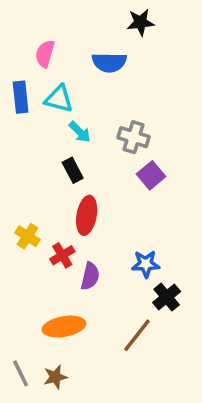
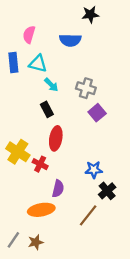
yellow cross: (28, 236) -> (18, 152), size x1.5
red cross: (62, 255) -> (40, 164), turned -32
purple semicircle: (90, 276) -> (58, 189), moved
gray line: (21, 373) -> (13, 240), turned 60

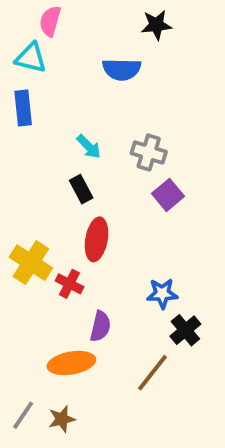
pink semicircle: (29, 35) -> (50, 21), moved
cyan triangle: (38, 64) -> (31, 58), moved

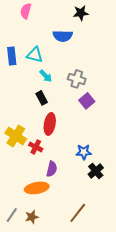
cyan triangle: (31, 58) -> (35, 55), moved
brown line: (153, 373) -> (78, 213), moved

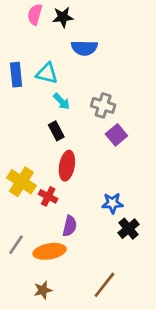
black star: (81, 13) -> (63, 17), moved
gray line: (12, 215) -> (16, 245), moved

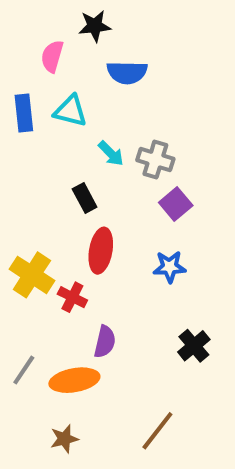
pink semicircle: (35, 14) -> (52, 56), moved
cyan arrow: (62, 101) -> (111, 153), moved
blue star: (112, 203) -> (170, 267), moved

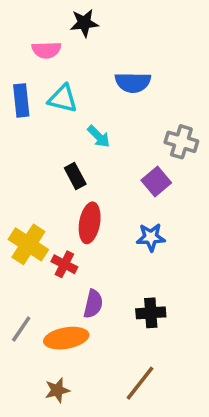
pink semicircle: (52, 56) -> (46, 50), turned -108
blue semicircle: (127, 72) -> (133, 82), moved
gray cross: (155, 160) -> (181, 142), moved
black cross: (194, 346) -> (151, 313), moved, turned 36

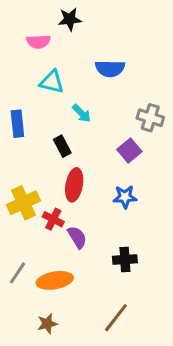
blue rectangle: (21, 100) -> (17, 124), moved
yellow cross: (28, 244) -> (23, 203), turned 32
purple semicircle: (93, 304) -> (77, 237), moved, turned -45

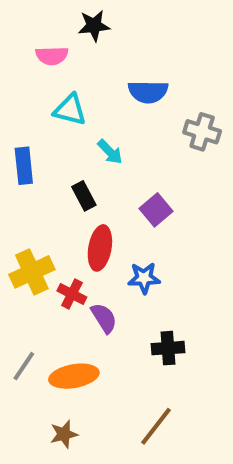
gray cross: (150, 118) -> (202, 132), moved
purple square: (129, 151) -> (156, 210), moved
blue star: (125, 197) -> (144, 278), moved

